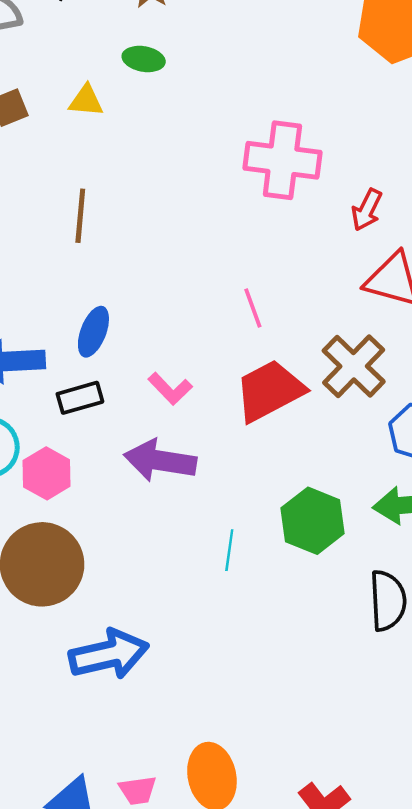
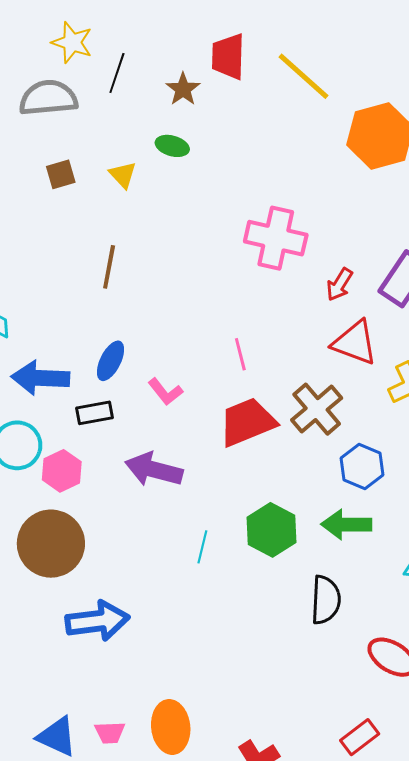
yellow triangle: (86, 101) -> (123, 175), turned 36
pink L-shape: (170, 389) -> (165, 392), moved

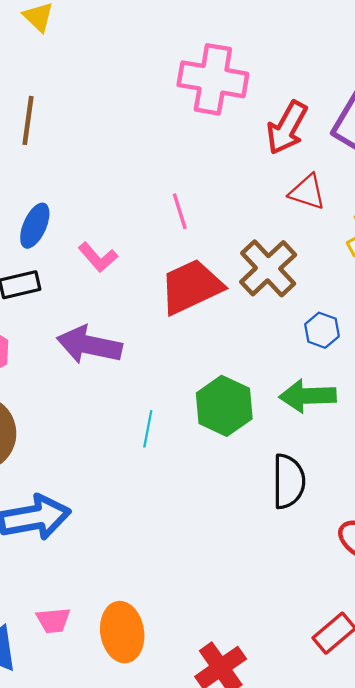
red arrow: (339, 285) -> (287, 128), size x1.4
red triangle: (355, 343) -> (307, 192), size x0.7
blue hexagon: (362, 467) -> (322, 330), size x0.7
pink trapezoid: (110, 732) -> (53, 620), moved

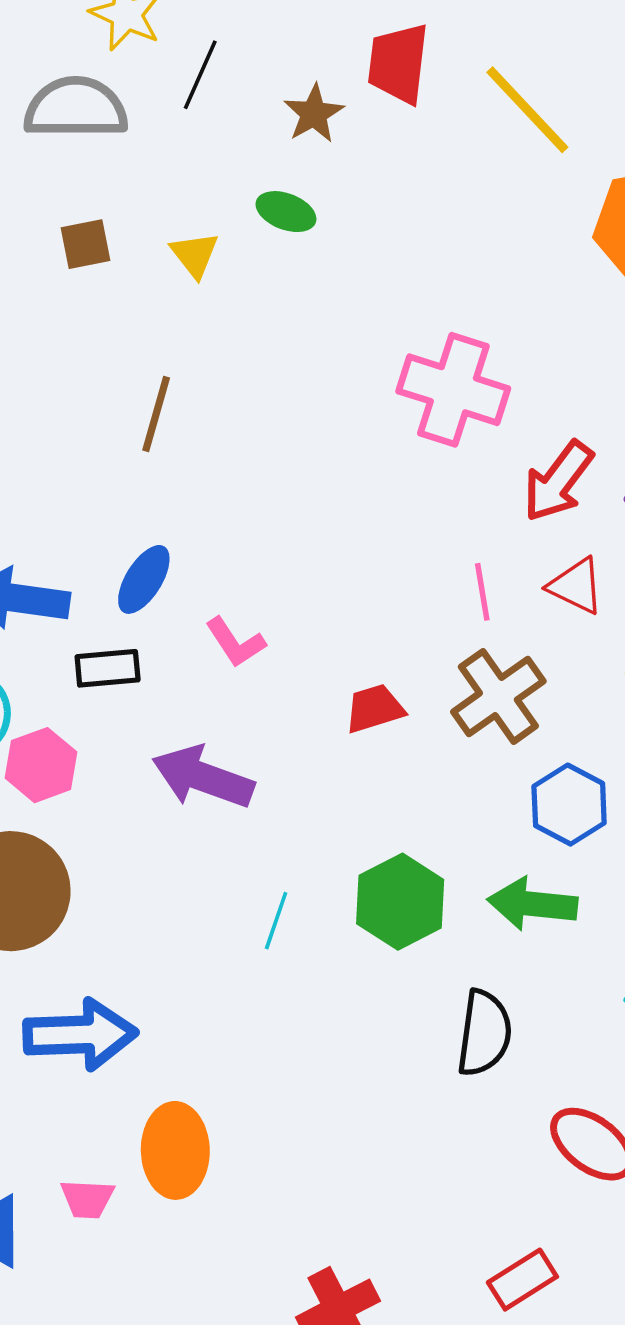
pink line: (180, 211) -> (482, 592), moved
red trapezoid: (191, 287) -> (374, 708), size x0.6
blue hexagon: (322, 330) -> (569, 805), size x1.4
orange ellipse: (122, 632) -> (175, 1150), moved

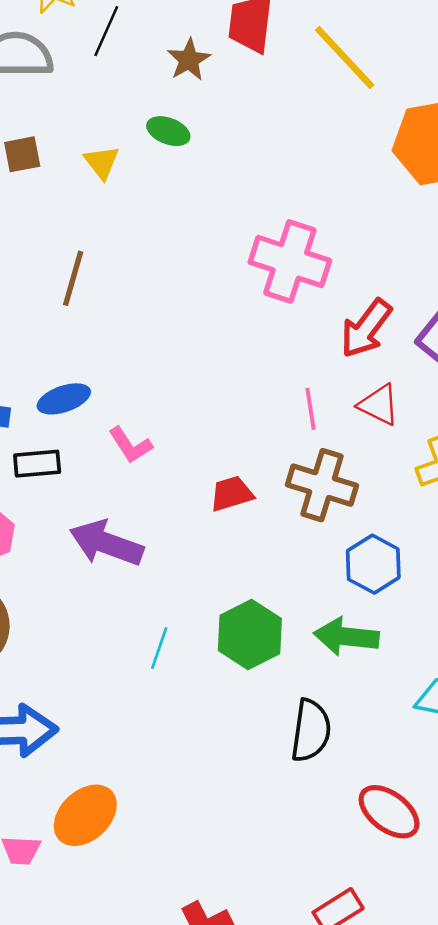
blue ellipse: (144, 579) -> (64, 399), turned 39
brown cross: (498, 696) -> (322, 485), turned -38
orange ellipse: (175, 1150) -> (85, 815), turned 48

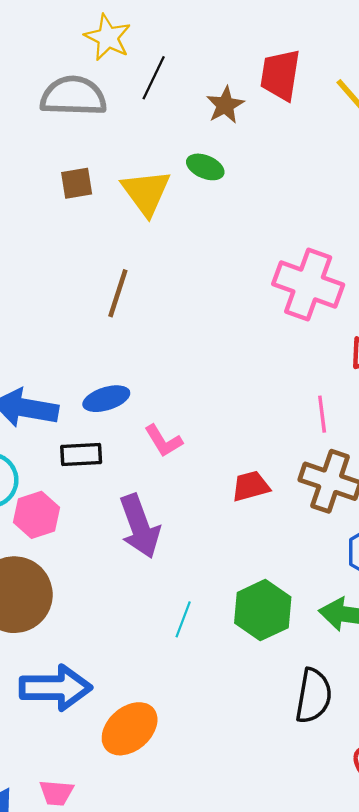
yellow triangle: (102, 162) -> (146, 192), size x1.6
purple arrow: (106, 543) -> (140, 526), turned -132
orange ellipse: (85, 815) -> (130, 729), moved

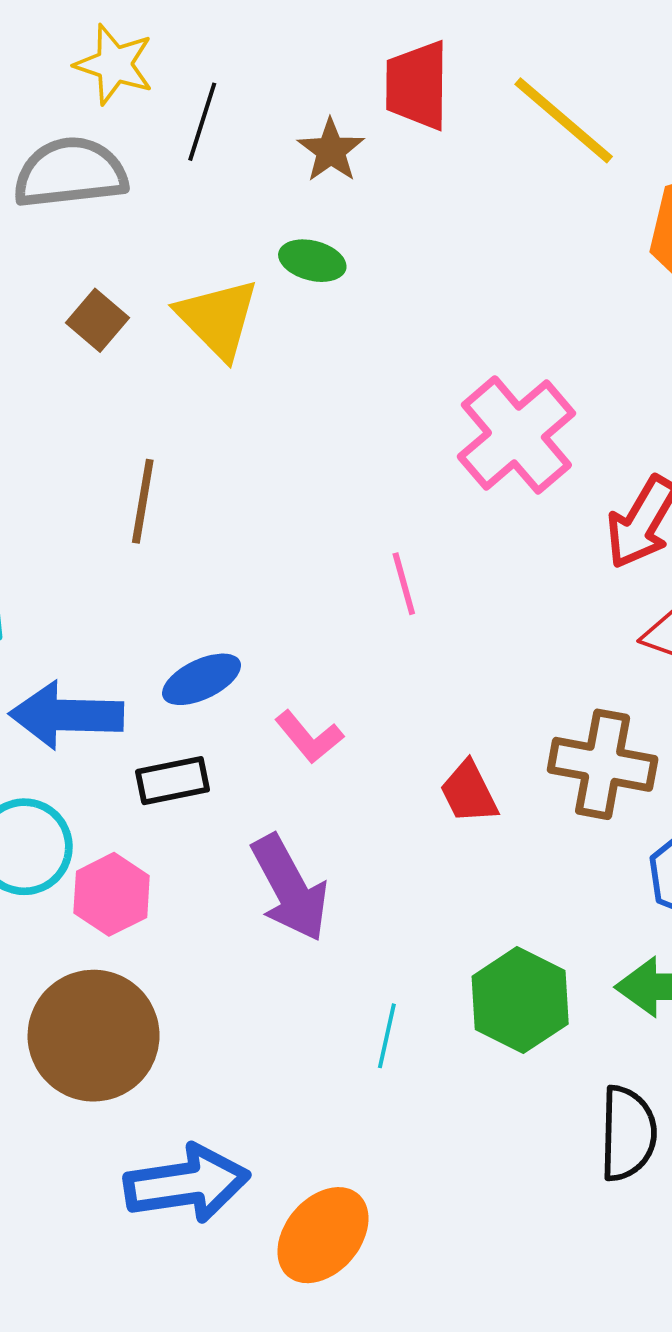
brown square: (77, 183) -> (97, 320), turned -32
pink cross: (308, 284) -> (516, 435), turned 38
brown line: (118, 293) -> (143, 501), moved
pink line: (322, 414) -> (404, 584), moved
red trapezoid: (251, 486) -> (469, 792), turned -93

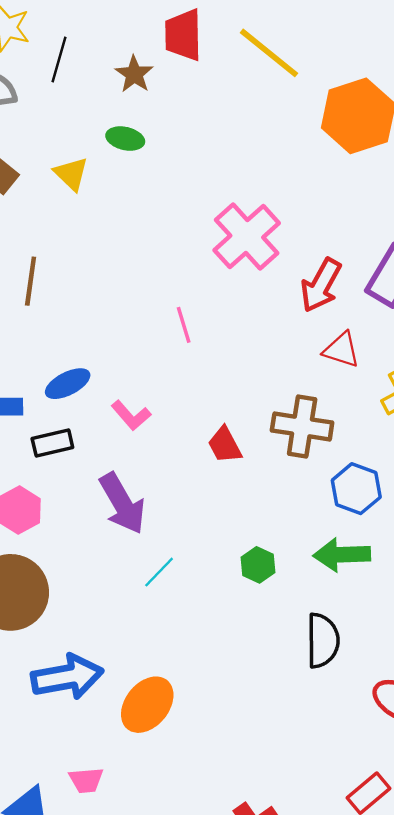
yellow triangle: (218, 319) -> (71, 174), size x0.7
green hexagon: (520, 1000) -> (258, 565), size x0.6
cyan line: (387, 1036) -> (159, 572), moved, turned 33

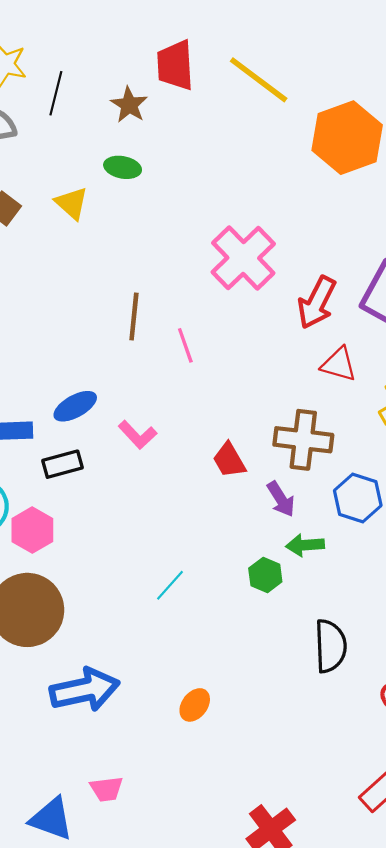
brown line: (31, 281) -> (134, 316), moved
purple arrow: (122, 503) -> (281, 499), moved, size x0.6
green arrow: (342, 555) -> (305, 545), moved, size x0.7
orange ellipse: (147, 705) -> (195, 705), moved, size x0.6

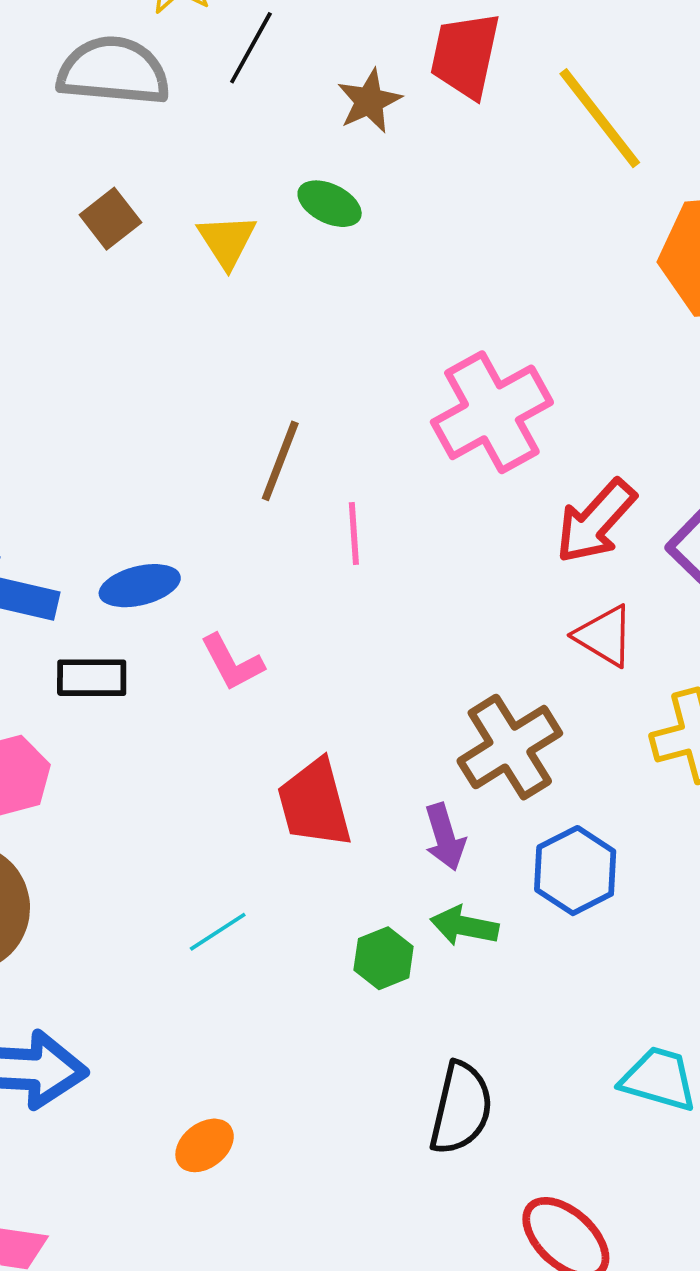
brown cross: (303, 440) -> (510, 747), turned 36
red trapezoid: (229, 460) -> (314, 803), moved, size x1.4

